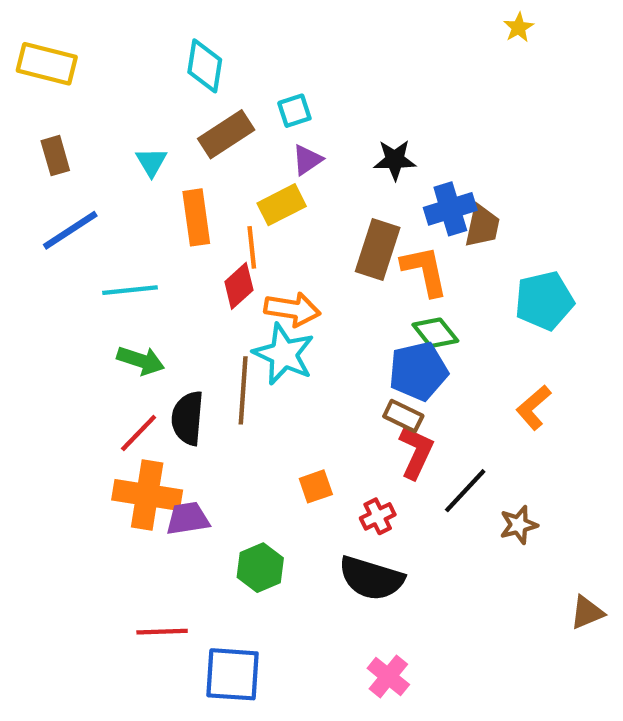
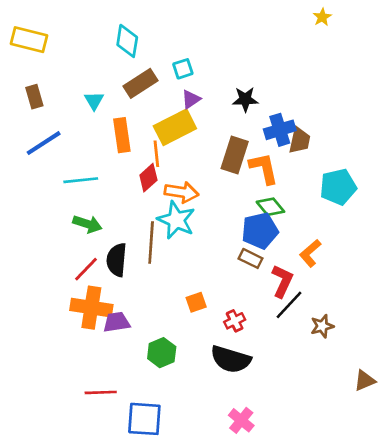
yellow rectangle: (282, 205) -> (175, 127), size x1.4
orange L-shape: (534, 407) -> (310, 253), moved
red L-shape: (416, 452) -> (282, 281), moved

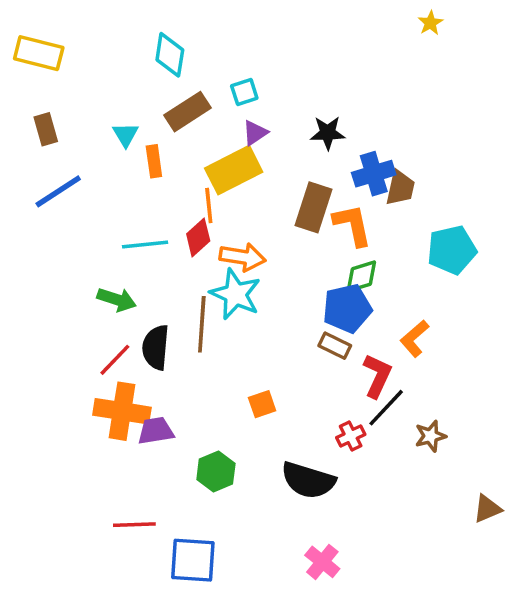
orange rectangle: (122, 135) -> (154, 161), moved, size x0.7
cyan line: (81, 180) -> (145, 245), moved
green diamond: (270, 207) -> (361, 276), turned -68
red cross: (235, 321) -> (351, 436), moved

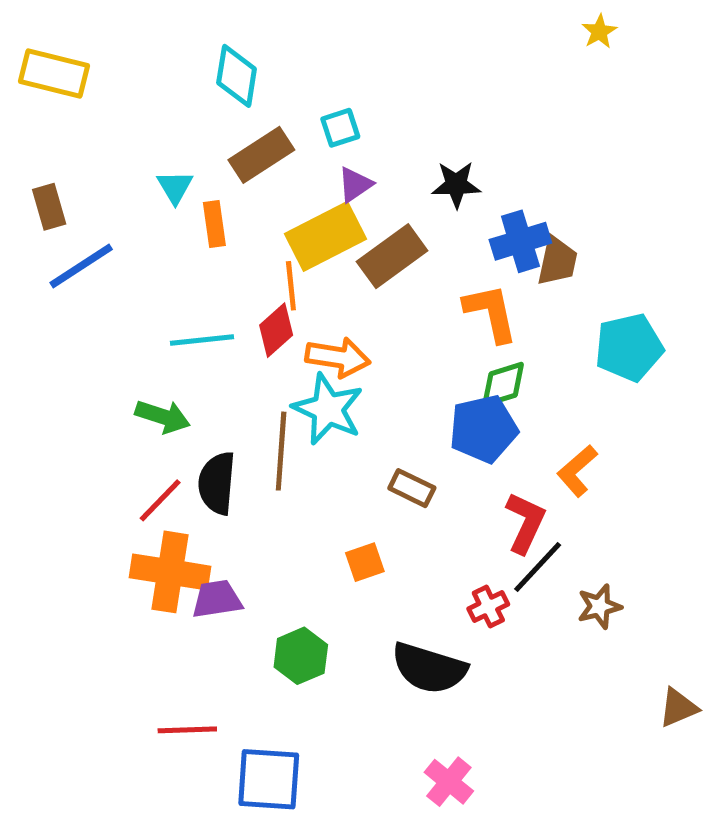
brown rectangle: (46, 129) -> (49, 207), moved
brown rectangle: (313, 207) -> (392, 256), moved, turned 36
brown rectangle: (335, 346) -> (412, 488), moved

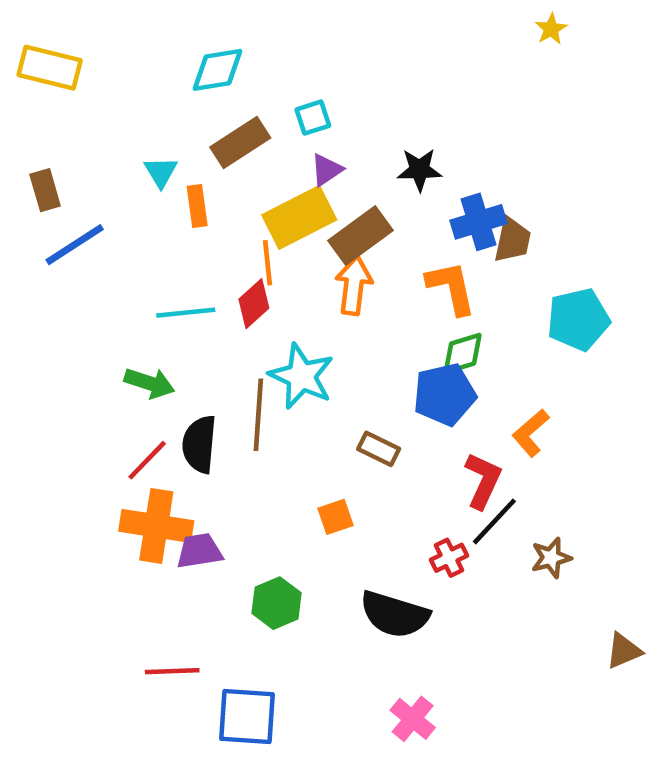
cyan diamond: (237, 76) -> (218, 70), turned 72
orange arrow: (338, 357) -> (354, 285), moved, turned -92

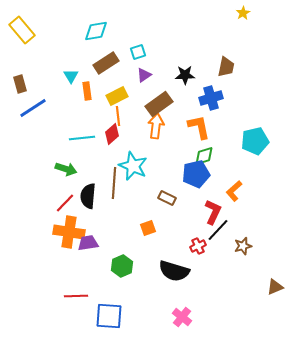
yellow rectangle: (50, 68) -> (22, 30), turned 36
yellow rectangle: (299, 217) -> (117, 96), moved, size x0.7
brown trapezoid: (513, 240) -> (226, 67), moved

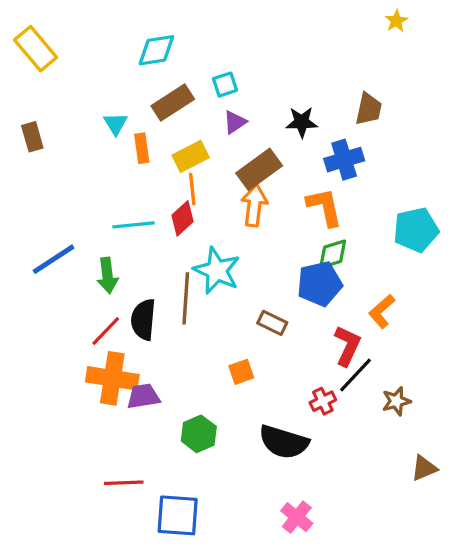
blue line: (33, 108) -> (54, 259), moved
green arrow: (66, 169) -> (107, 276), turned 65
brown triangle: (275, 287) -> (424, 468), moved

